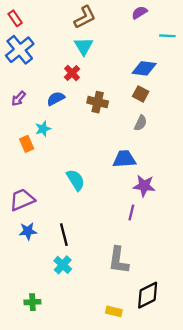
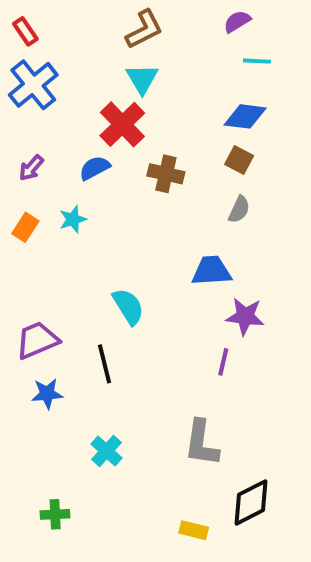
cyan line: (167, 36) -> (257, 61), moved
red cross: (72, 73) -> (122, 124), size x1.6
orange rectangle: (27, 144) -> (25, 227), moved, turned 56
black line: (64, 235) -> (105, 364), moved

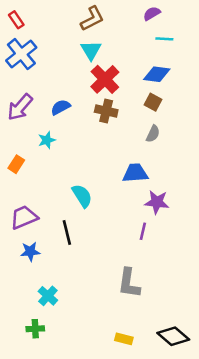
red cross: (122, 124) -> (105, 79), moved
purple arrow: (31, 168) -> (20, 107), size x1.6
orange rectangle: (25, 227) -> (16, 164), moved
cyan cross: (107, 451) -> (48, 296), moved
black diamond: (251, 502) -> (173, 336), moved, turned 68

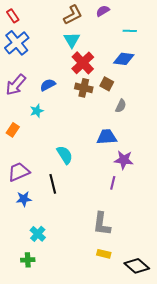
purple semicircle: (152, 13) -> (103, 11), moved
brown square: (153, 102) -> (107, 84), moved
yellow rectangle: (124, 339) -> (104, 254), moved

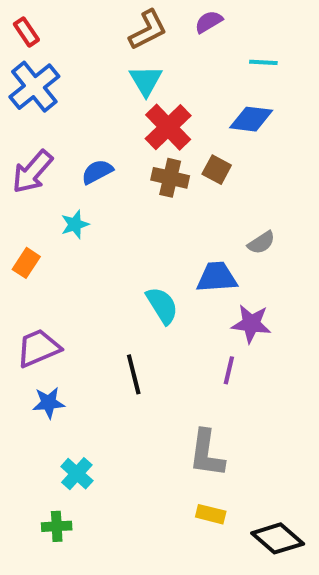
gray semicircle: (121, 106) -> (261, 243), moved, turned 32
cyan semicircle: (65, 155) -> (162, 305), moved
black line: (53, 184) -> (134, 374), moved

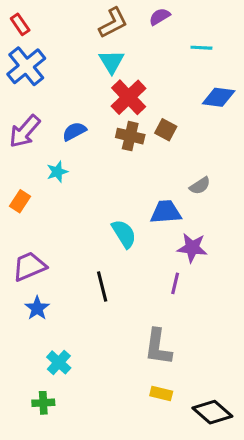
blue diamond: (251, 119) -> (219, 97), moved
blue star: (49, 403) -> (37, 308), turned -30

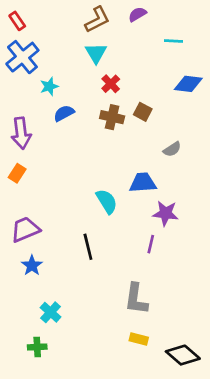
red cross: (129, 97) -> (111, 84), size x0.6
purple arrow: (25, 131) -> (21, 133), moved, turned -48
cyan star: (57, 172) -> (49, 86), moved
gray semicircle: (200, 186) -> (172, 149), moved

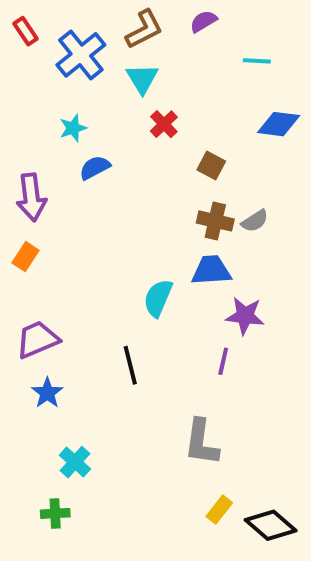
blue cross: (22, 57) -> (81, 55), moved
brown cross: (112, 117) -> (215, 221), moved
cyan semicircle: (107, 201) -> (158, 298), turned -125
yellow rectangle: (139, 339) -> (219, 510), moved, turned -66

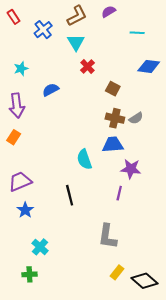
blue cross: (81, 55) -> (43, 30), size x0.7
cyan star: (73, 128) -> (21, 69), moved
cyan semicircle: (158, 298) -> (84, 159), turned -42

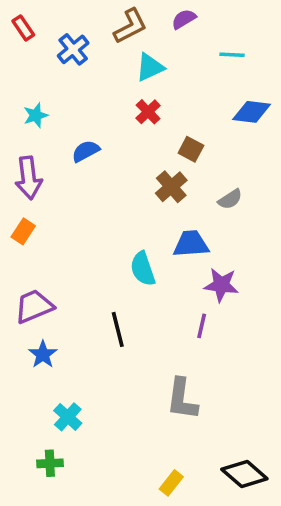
cyan triangle: (76, 42) -> (150, 67), moved, turned 36
brown cross: (115, 118) -> (171, 187), moved, turned 36
yellow rectangle: (117, 272) -> (171, 483), moved

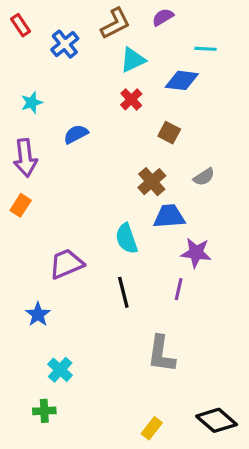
blue diamond: (252, 112) -> (182, 80), moved
brown cross: (171, 187) -> (152, 182), moved
purple trapezoid: (34, 306) -> (66, 264), moved
black line: (118, 329) -> (123, 292), moved

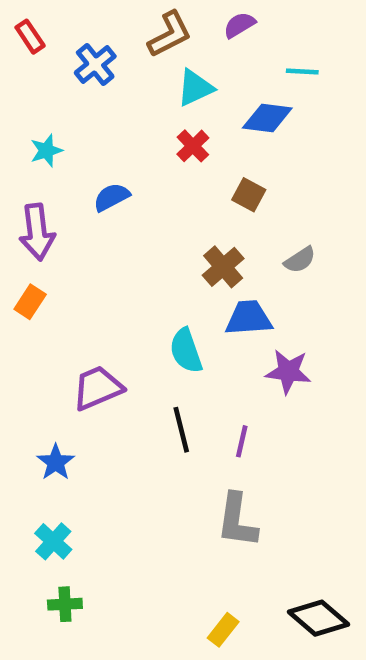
purple line: (179, 289) -> (242, 441), moved
cyan cross: (60, 370) -> (53, 541), moved

